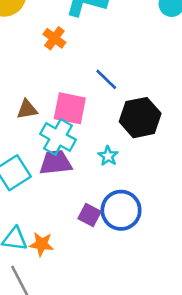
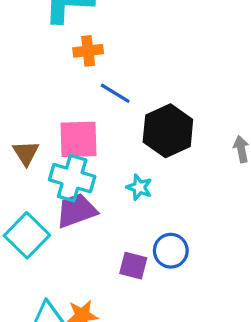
orange cross: (54, 38) -> (88, 51), moved, turned -30
brown triangle: (27, 109) -> (26, 153), turned -40
blue circle: (121, 210) -> (171, 251), size x0.7

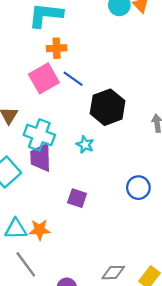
pink square: (78, 139) -> (44, 78), moved, turned -32
purple trapezoid: (76, 211) -> (41, 157), turned -76
blue circle: (171, 251) -> (138, 188), moved

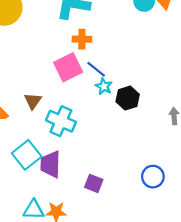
black hexagon: (108, 107) -> (128, 98), size x0.7
cyan star: (85, 145) -> (104, 86), moved
purple trapezoid: (41, 157) -> (50, 164), moved

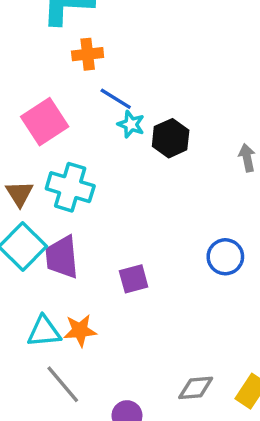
pink square: (68, 67) -> (45, 122), moved
brown triangle: (33, 101) -> (19, 194), moved
purple square: (94, 183) -> (134, 279), turned -30

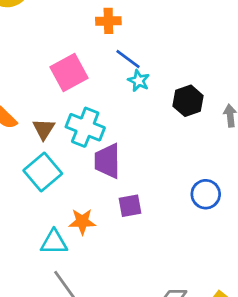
black hexagon: (171, 138) -> (188, 101), moved
purple trapezoid: (62, 257) -> (107, 161), moved
orange star: (80, 330) -> (82, 222), moved

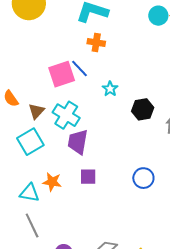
blue line: (128, 59) -> (80, 68), moved

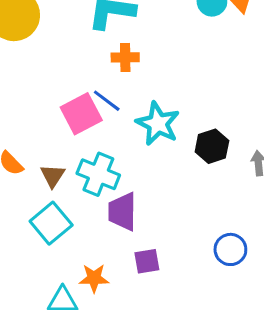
cyan star: (110, 89) -> (158, 124), size x1.8

